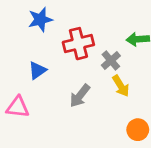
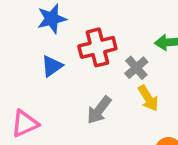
blue triangle: (37, 70) -> (52, 66), moved
pink triangle: (18, 107) -> (25, 124), turned -30

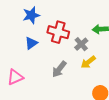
red cross: (97, 47) -> (58, 32), turned 30
yellow arrow: (148, 98) -> (88, 62), turned 84

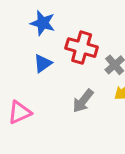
blue star: (31, 15) -> (43, 23), turned 30

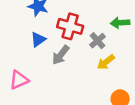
gray arrow: (83, 101) -> (61, 55), moved

